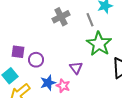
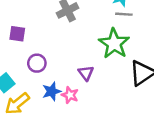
gray line: (90, 20) -> (124, 14), moved, turned -64
purple square: (18, 52) -> (17, 34), moved

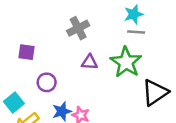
purple triangle: (86, 73) -> (89, 62), moved, turned -49

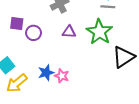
purple circle: (47, 82) -> (34, 33), moved

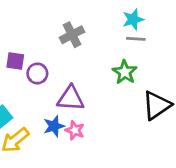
purple triangle: (69, 32) -> (71, 98), moved, size x1.5
green star: (99, 32) -> (125, 72), size x0.7

